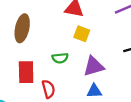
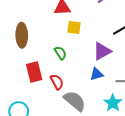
green semicircle: (60, 58) -> (60, 53), turned -104
purple triangle: (94, 66) -> (102, 51), moved

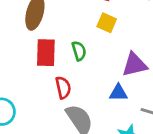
red rectangle: (34, 72) -> (46, 53), moved

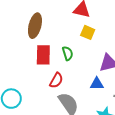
red semicircle: (63, 88) -> (56, 80), turned 42

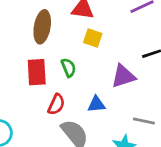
brown ellipse: (35, 26) -> (42, 27), moved
blue triangle: (97, 84) -> (96, 104), moved

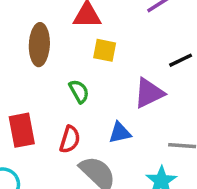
red rectangle: (37, 72) -> (22, 130), moved

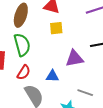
yellow square: (105, 50) -> (56, 28), turned -32
green semicircle: (79, 91) -> (22, 45), moved, size x1.6

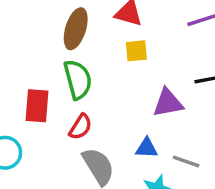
blue triangle: (52, 76) -> (147, 148), moved

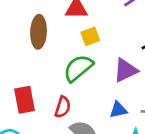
green semicircle: (78, 79) -> (78, 68), moved, turned -100

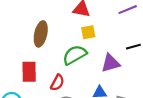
brown ellipse: (39, 32) -> (41, 34), moved

